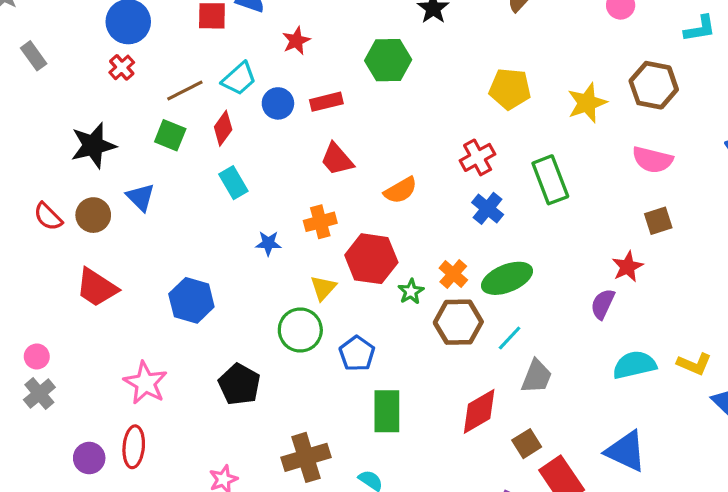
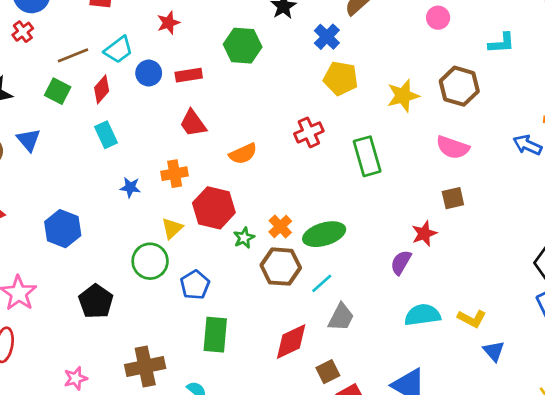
blue cross: (488, 208) -> (327, 37), moved

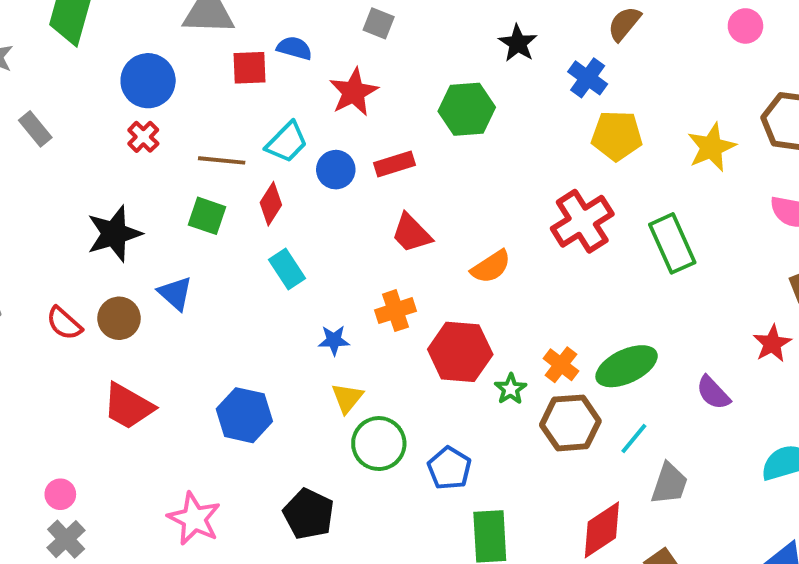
red star: (168, 23) -> (354, 92), size x1.4
brown line: (73, 55) -> (222, 160), turned 36
red cross: (309, 132) -> (582, 221), size x1.4
yellow triangle: (172, 228) -> (347, 398), moved
purple semicircle: (401, 262) -> (713, 393), moved, turned -65

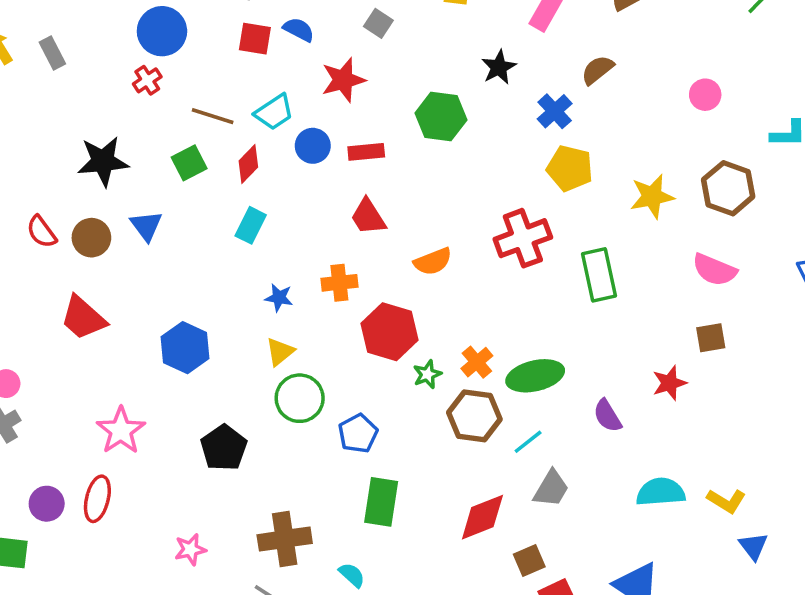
green square: (207, 216) -> (189, 163), turned 32
cyan rectangle: (287, 269) -> (251, 225), turned 48

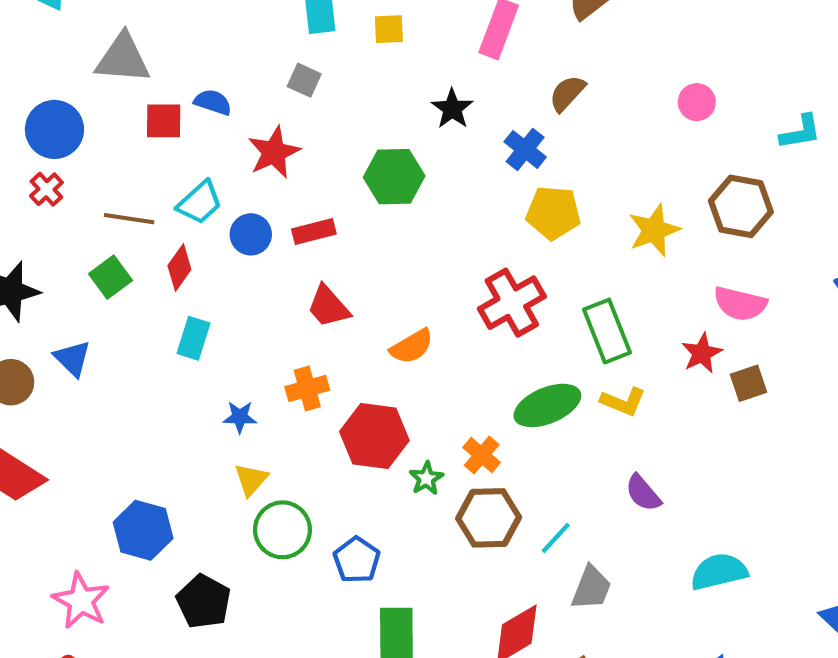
blue hexagon: (185, 348) -> (143, 530), moved
green ellipse: (535, 376) -> (547, 405), moved
red star: (669, 383) -> (702, 353), moved
yellow L-shape: (726, 501) -> (623, 402), moved

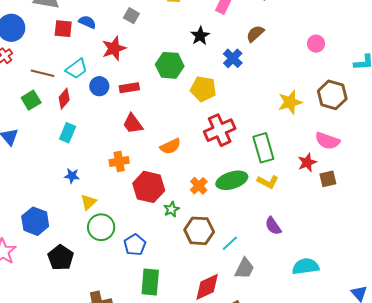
yellow pentagon: (553, 213) -> (203, 89), moved
blue star: (240, 417) -> (72, 176), moved
orange cross: (482, 455) -> (199, 186), moved

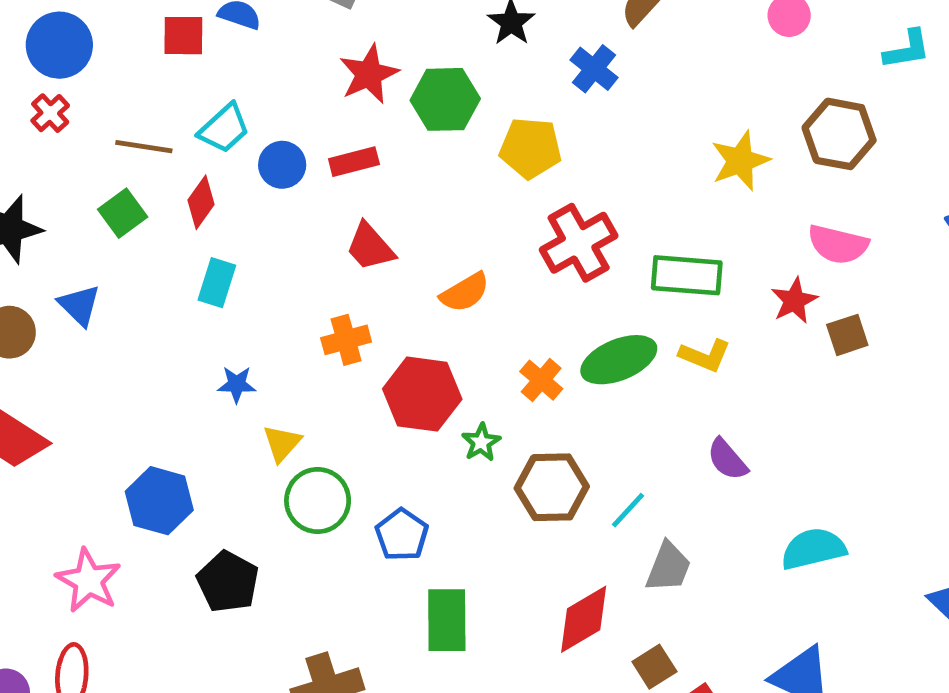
red star: (114, 48) -> (369, 74), moved
green rectangle: (263, 148) -> (687, 275), turned -64

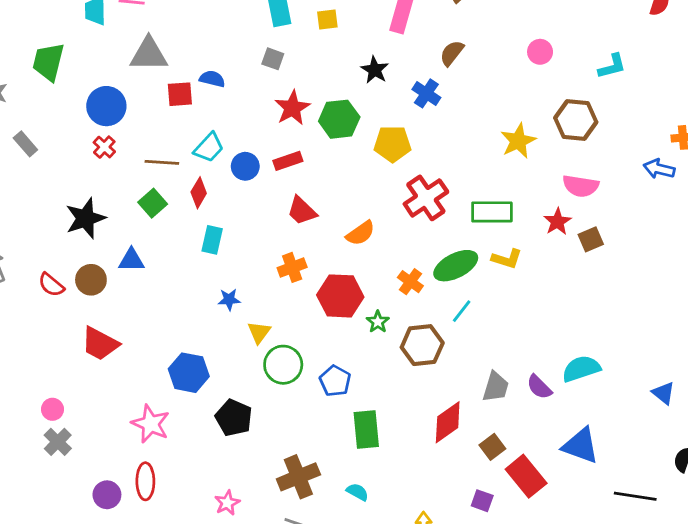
blue triangle: (79, 305) -> (131, 260), turned -40
purple semicircle: (727, 459) -> (539, 387), moved
cyan line: (628, 510) -> (462, 311), moved

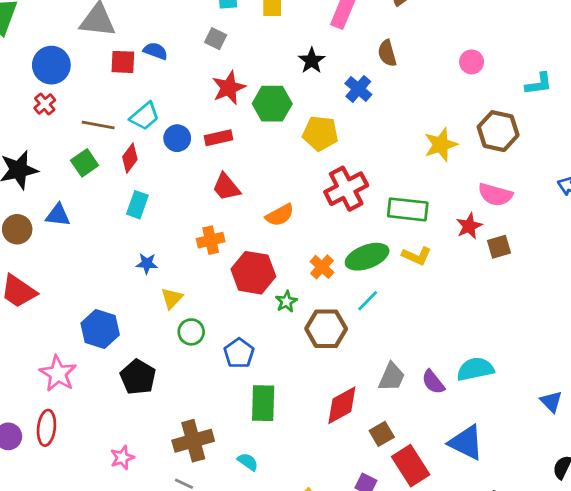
brown semicircle: (452, 53) -> (387, 53), turned -60
green circle: (283, 365) -> (191, 332), size x0.7

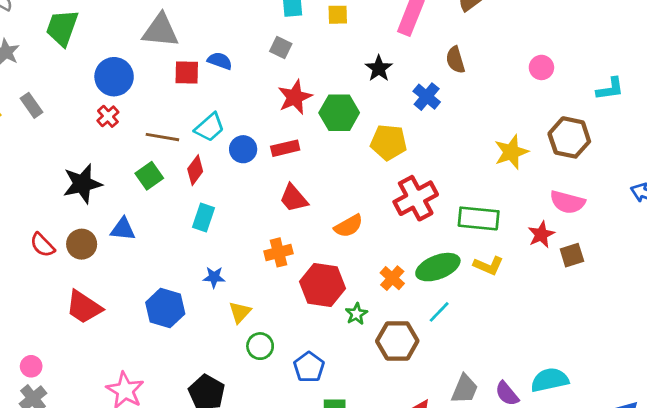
blue hexagon: (100, 329) -> (165, 308), moved

